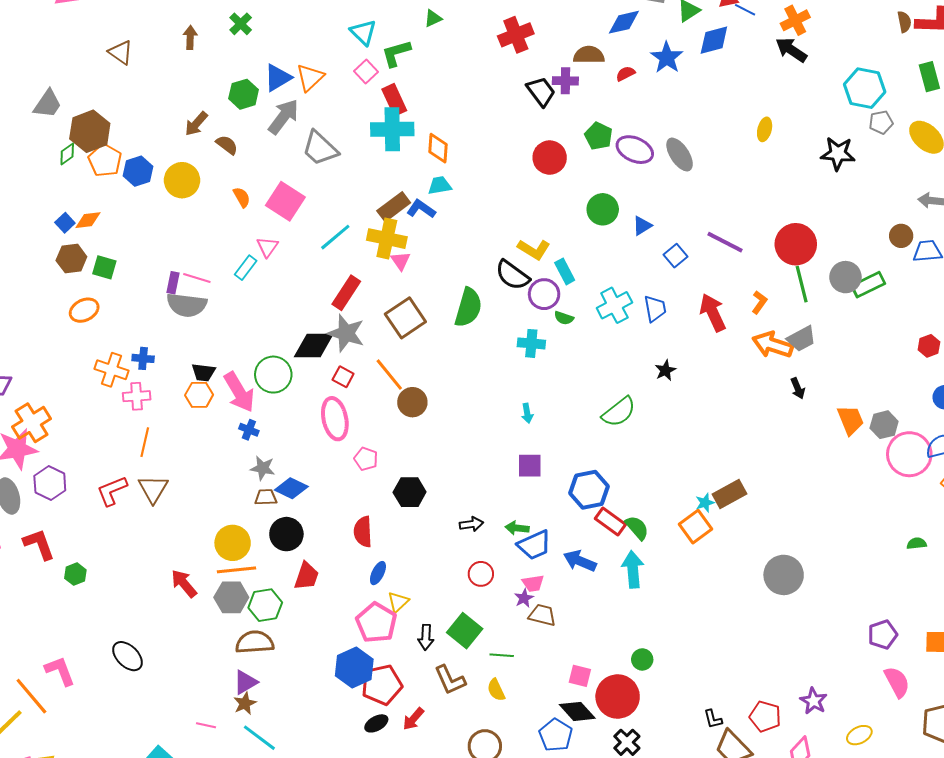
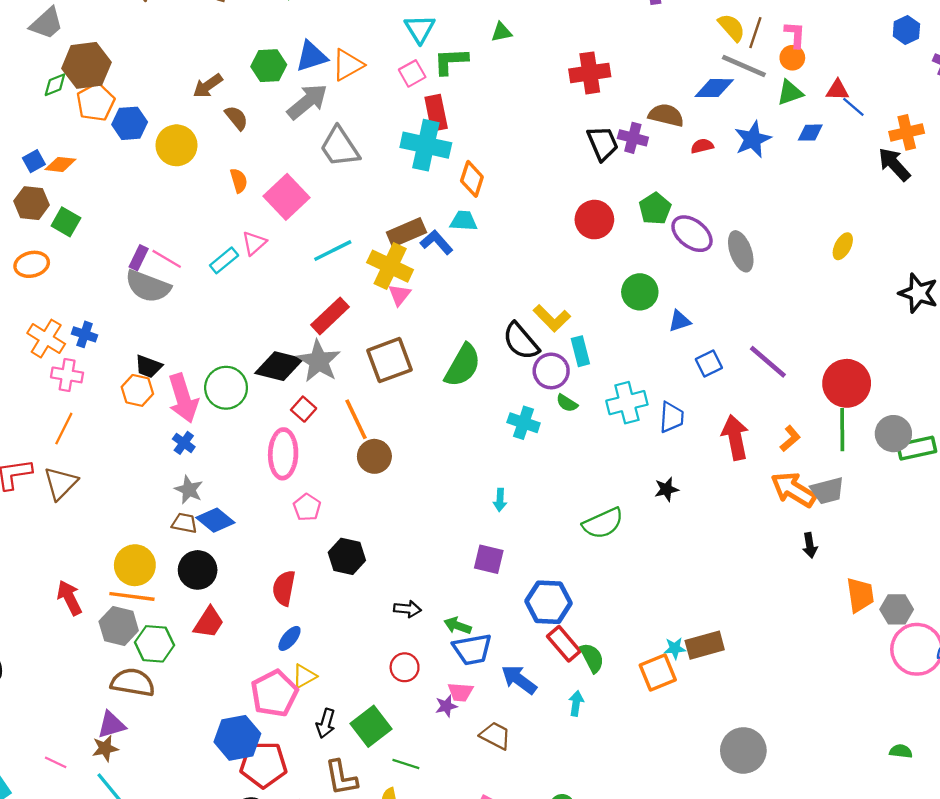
blue diamond: (714, 40) -> (810, 133), size x0.7
cyan arrow: (633, 569) -> (576, 703), size x0.6
brown trapezoid: (542, 615) -> (495, 736), moved

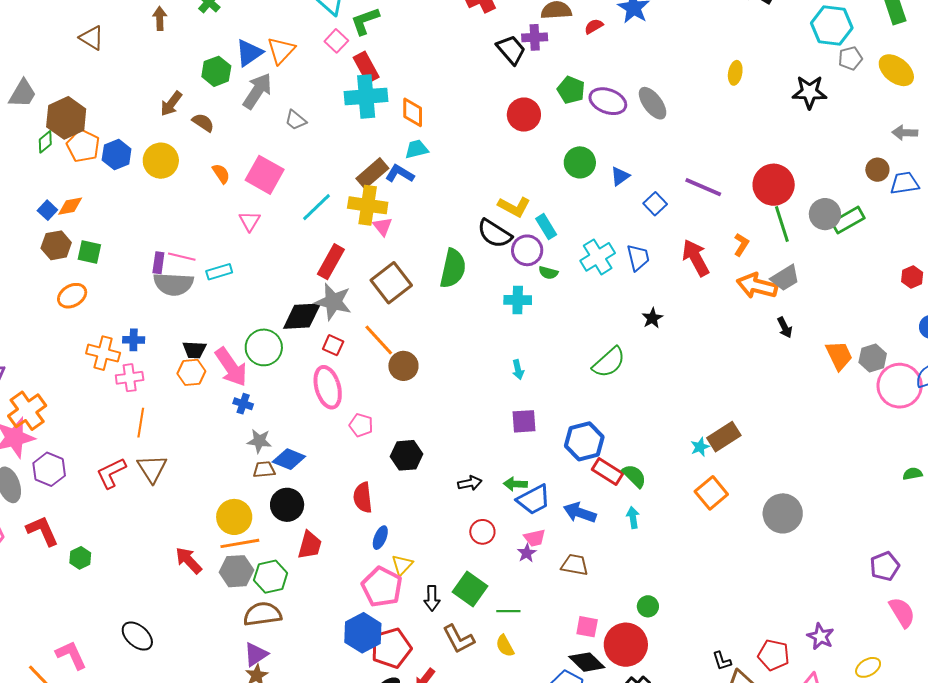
gray trapezoid: (340, 147) -> (296, 120), size x0.6
cyan rectangle: (224, 260) -> (219, 272), moved, turned 40
orange square: (658, 672) -> (711, 493), moved

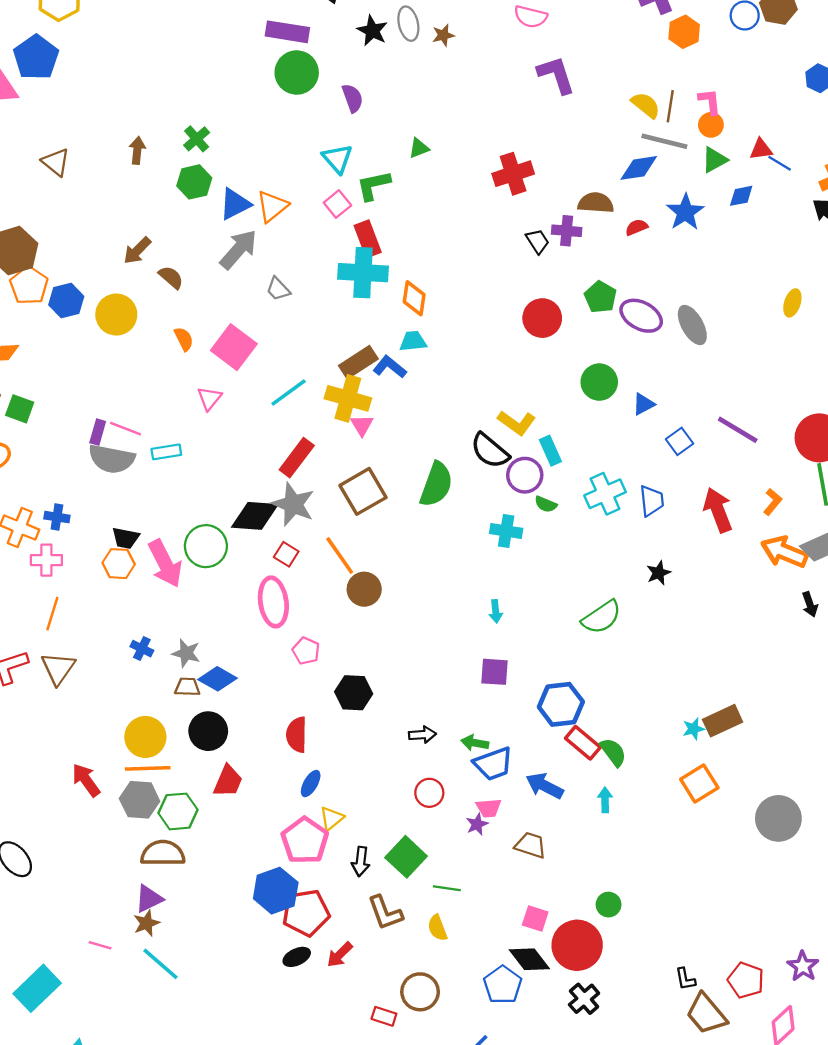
black trapezoid: (511, 50) -> (538, 241), size x0.7
green hexagon: (216, 71) -> (194, 182), moved
blue cross: (243, 404) -> (142, 649), moved

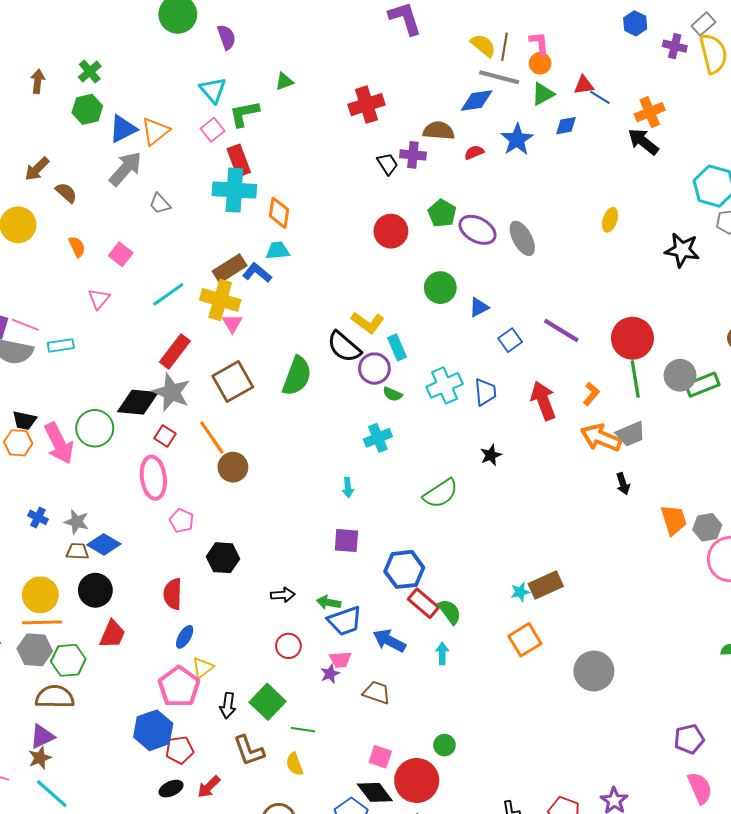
pink square: (234, 347) -> (121, 254), size x0.6
cyan cross: (506, 531) -> (378, 438), moved, turned -32
red pentagon: (306, 913) -> (180, 750), size x0.7

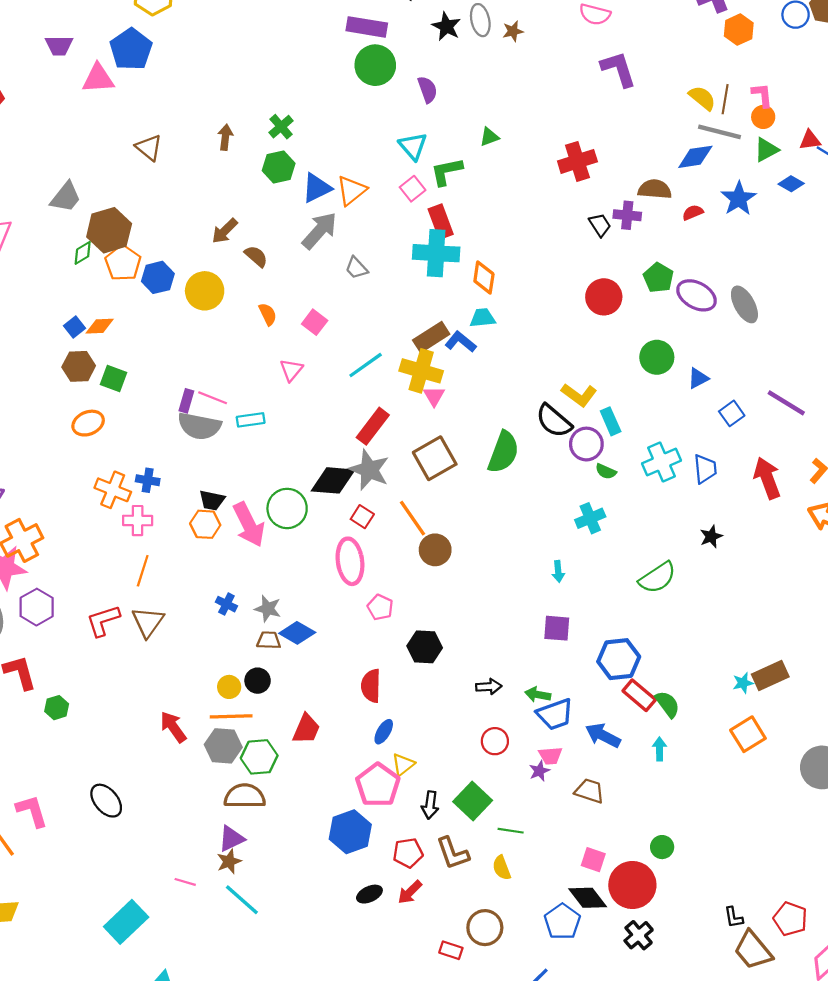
blue diamond: (566, 126) -> (791, 184), turned 40
black circle: (95, 590) -> (258, 681), moved, size x0.7
yellow circle: (40, 595) -> (229, 687), size x0.6
red pentagon: (180, 750) -> (408, 853), moved

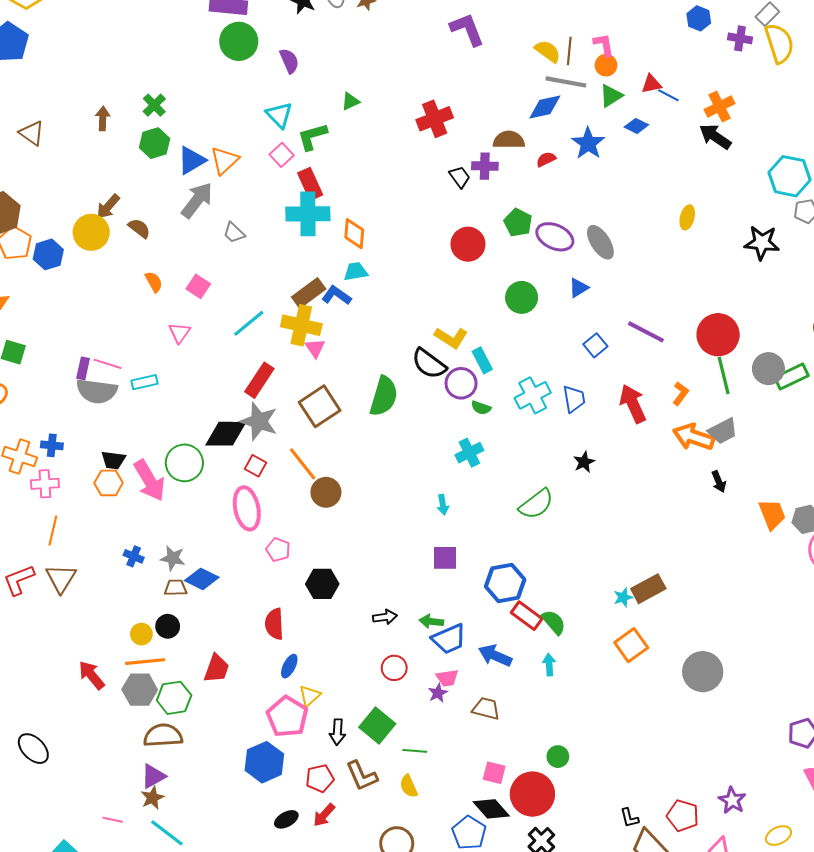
yellow circle: (205, 291) -> (91, 232), moved
blue triangle: (698, 378) -> (579, 288), moved

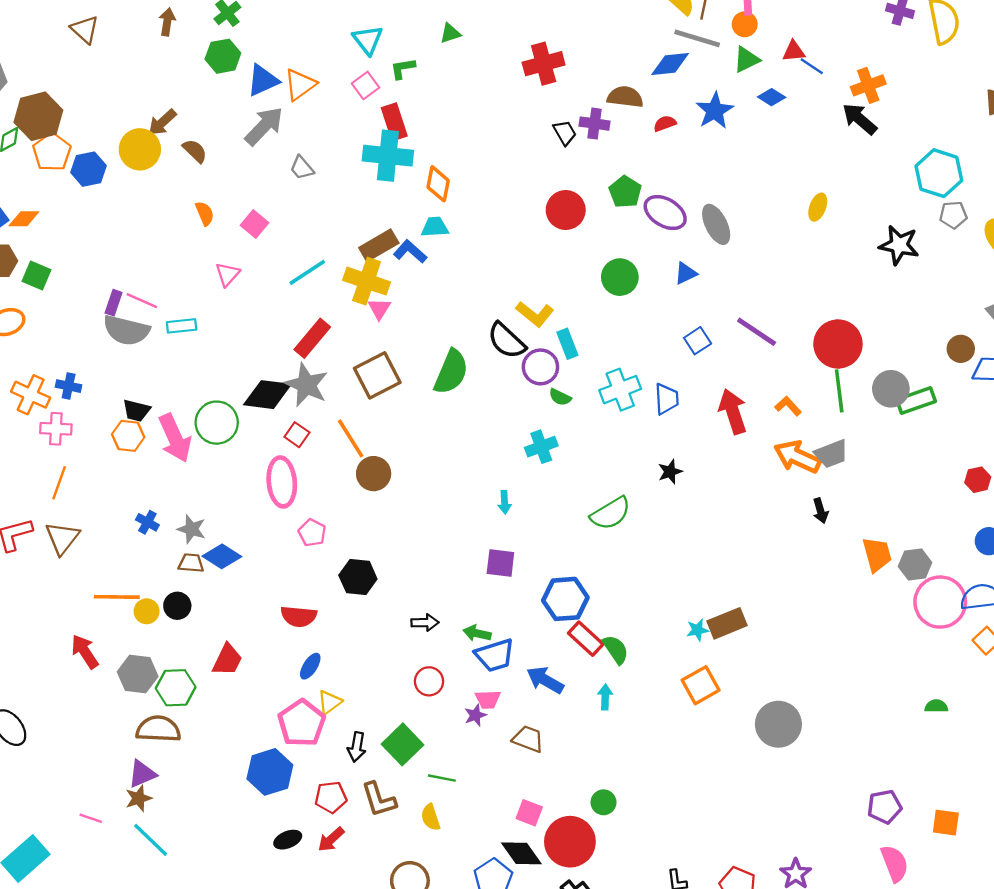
green L-shape: (312, 137) -> (403, 68), size x0.7
orange L-shape: (681, 394) -> (788, 406), turned -85
red semicircle: (274, 624) -> (299, 616), turned -88
orange line: (145, 662) -> (117, 597), moved

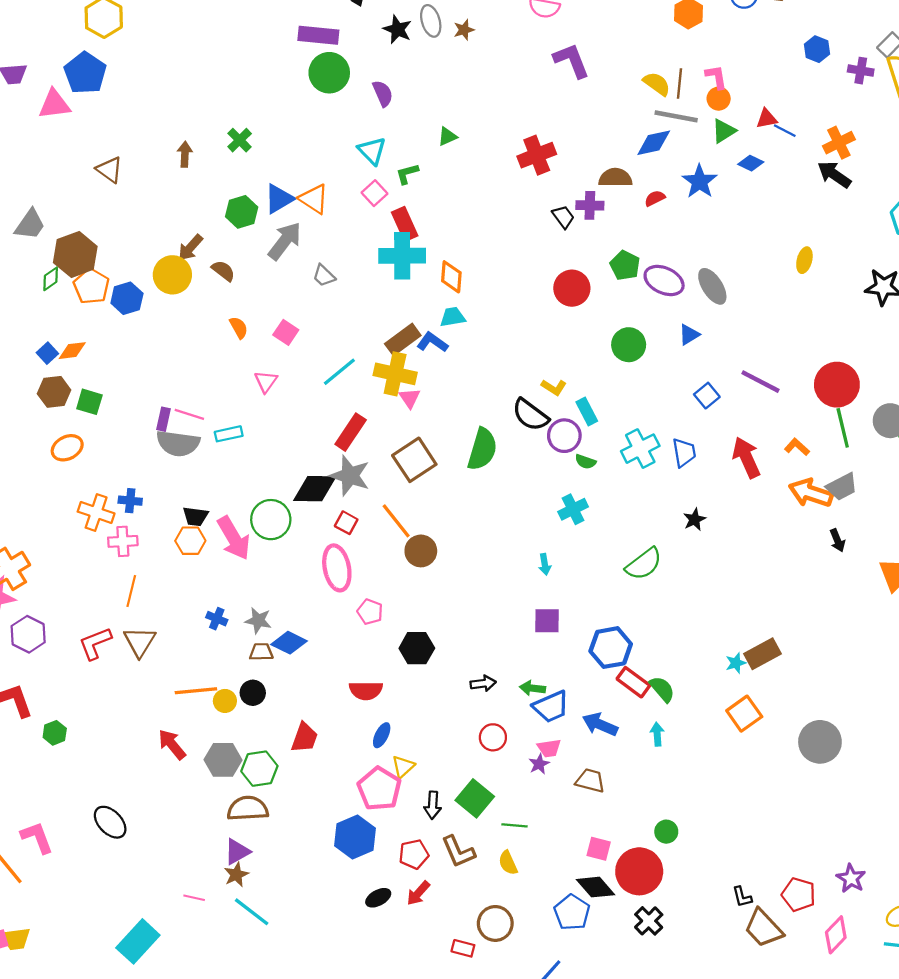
green hexagon: (223, 56) -> (242, 212), moved
orange triangle: (300, 85) -> (314, 199), turned -44
yellow L-shape: (535, 314) -> (554, 387), size x0.7

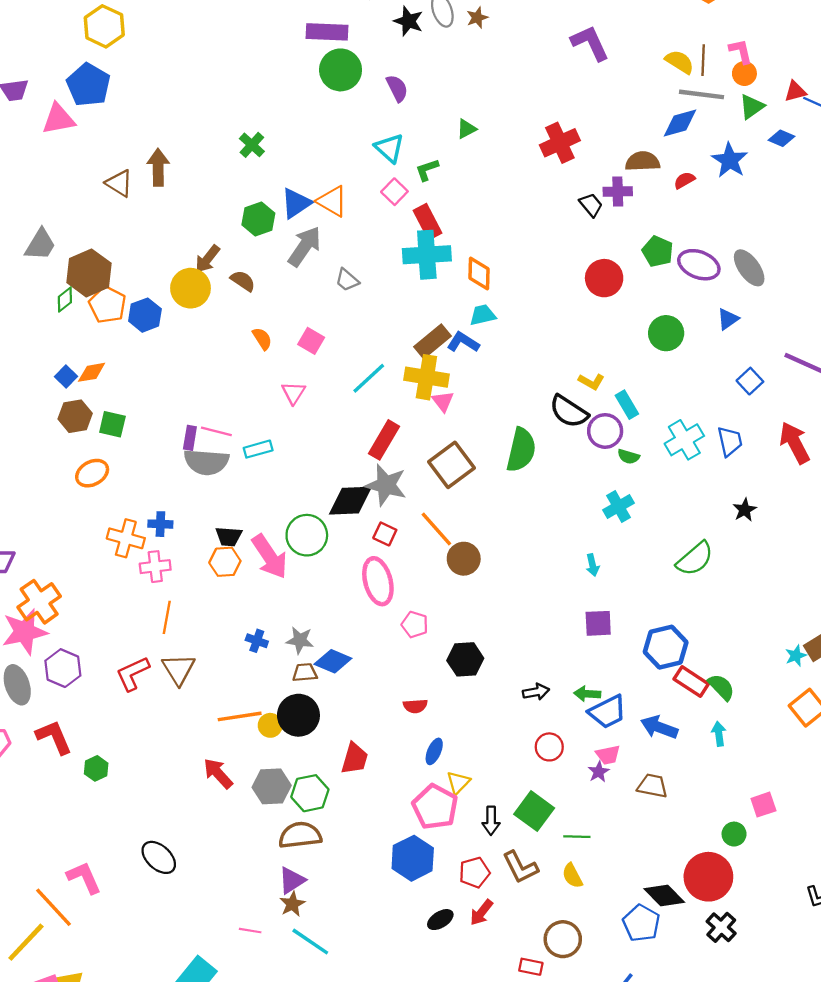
brown arrow: (185, 154) -> (158, 167), moved, size x1.4
red semicircle: (366, 690) -> (415, 706), size x0.7
black circle: (253, 693) -> (298, 715), size x1.6
pink square: (599, 849) -> (763, 805), moved, turned -30

